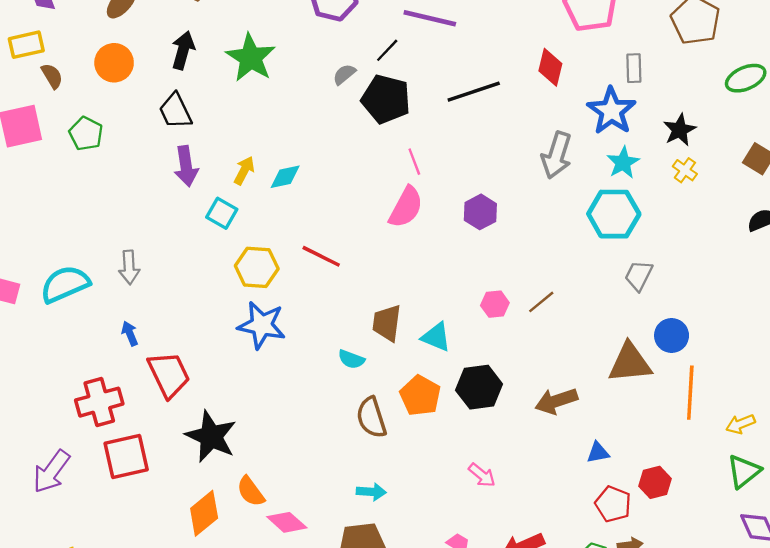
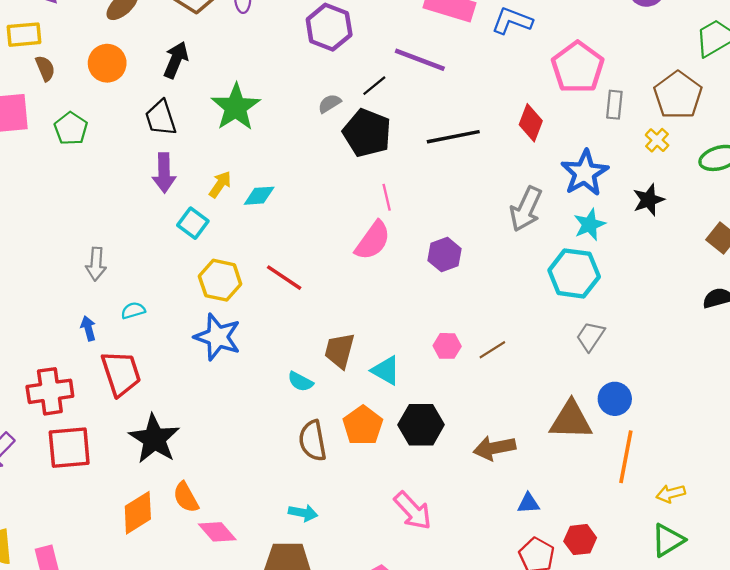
green star: (251, 58) -> (236, 107), moved
gray rectangle: (634, 68) -> (614, 105), moved
yellow cross: (685, 170) -> (657, 140), moved
cyan semicircle: (65, 284) -> (133, 310), moved, size x0.5
pink arrow: (482, 475) -> (413, 511), size x1.5

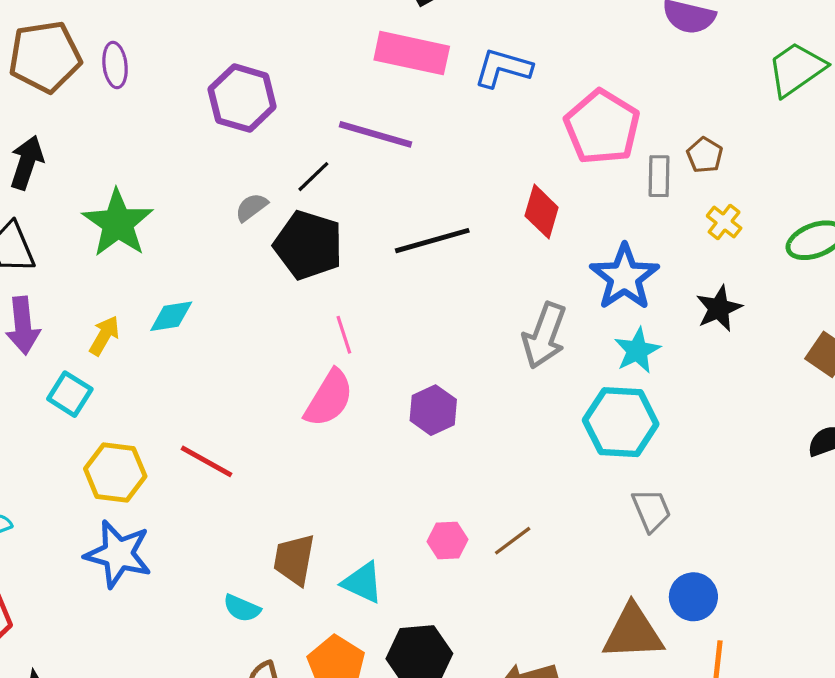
brown pentagon: (678, 95) -> (705, 155), moved, size x0.5
cyan diamond: (259, 196) -> (171, 316), moved
gray trapezoid: (590, 336) -> (651, 510), turned 128

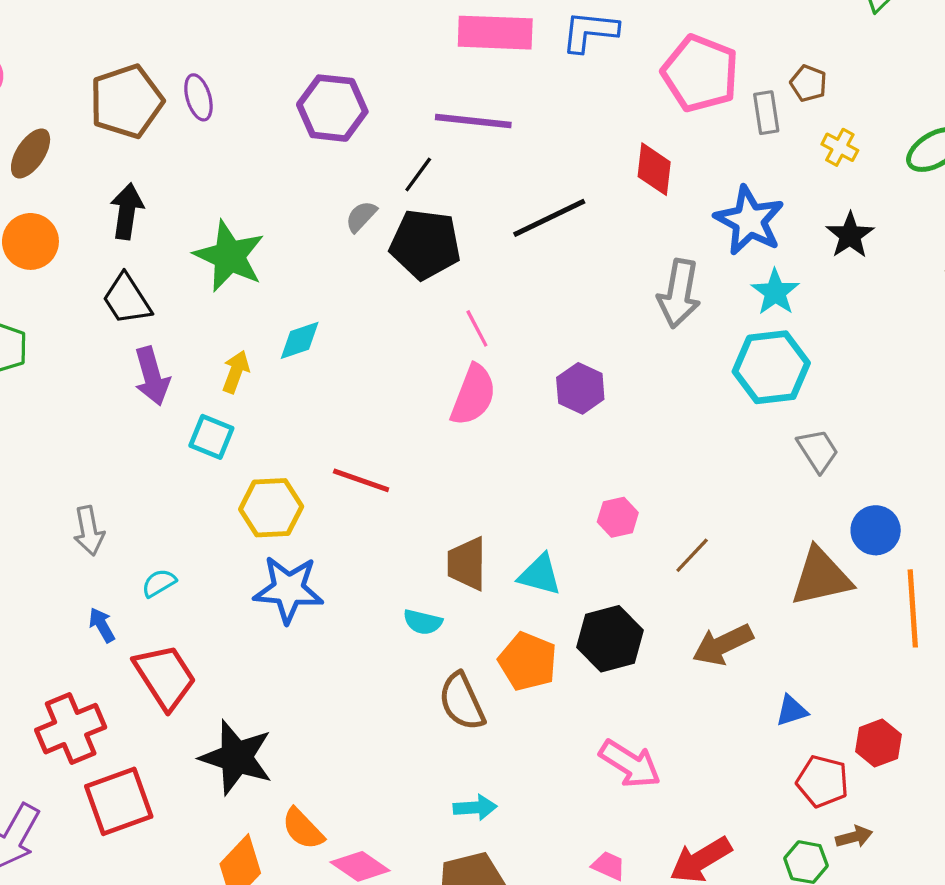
brown line: (513, 541) -> (692, 555), moved

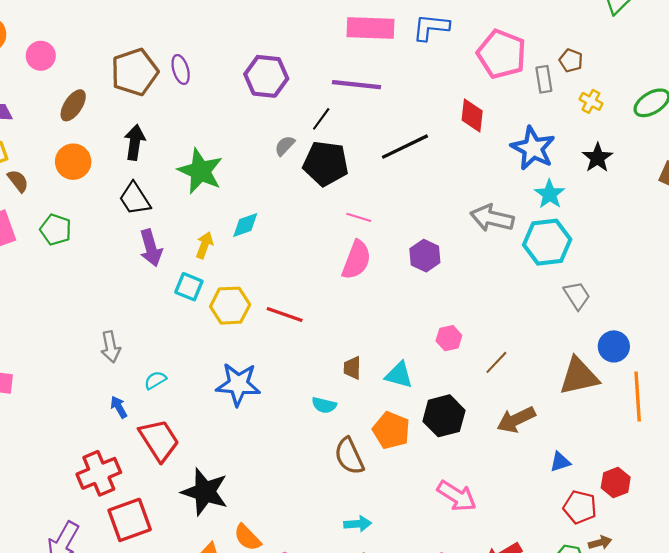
gray arrow: (679, 294) -> (492, 218), moved, turned 93
pink line: (477, 328) -> (359, 217), turned -45
yellow hexagon: (271, 508) -> (230, 306), moved
brown trapezoid: (467, 564) -> (352, 368), size x0.7

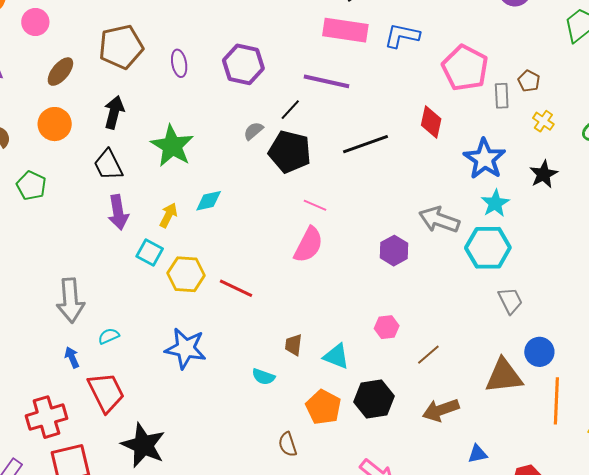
purple ellipse: (181, 69) -> (179, 63), moved
purple hexagon: (425, 256) -> (394, 251), moved
gray arrow: (111, 347) -> (70, 300), size x1.5
brown semicircle: (349, 456) -> (288, 444), moved, size x0.7

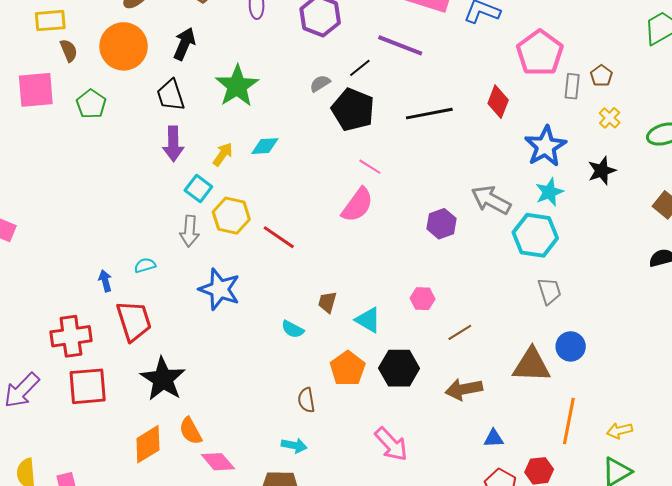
orange circle: (55, 124) -> (124, 46), size x1.4
gray arrow: (70, 300) -> (190, 231), moved, size x0.7
orange line: (556, 401) -> (569, 421), moved

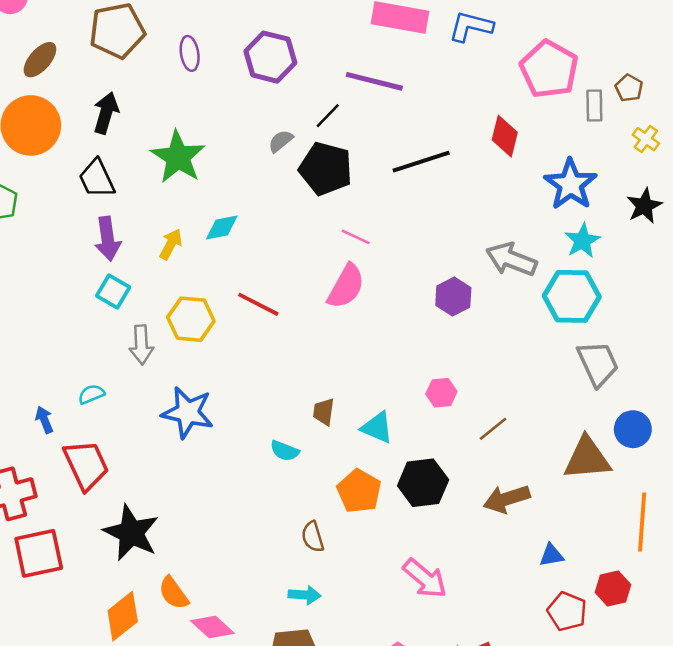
cyan square: (198, 188) -> (113, 291), moved
red line: (279, 237) -> (258, 304), moved
gray trapezoid: (549, 291) -> (598, 364), size x1.4

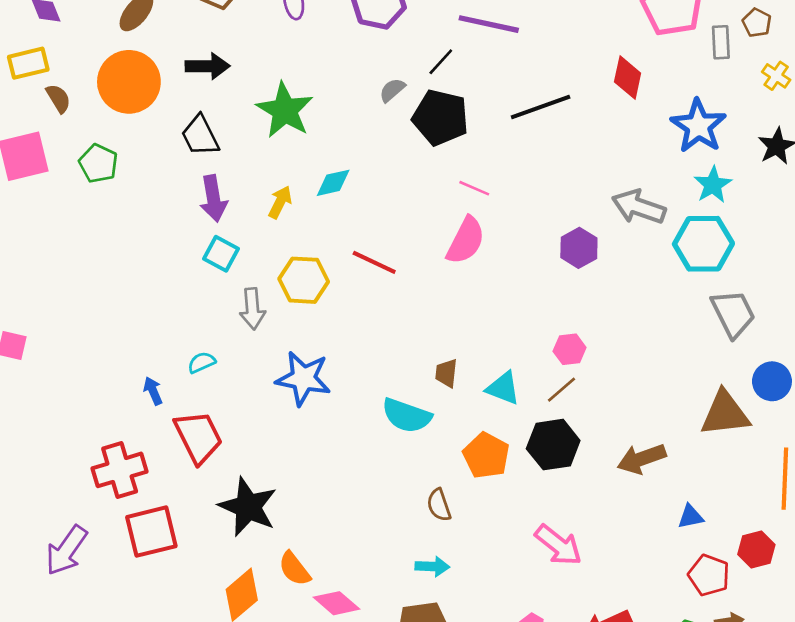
black arrow: (106, 113) -> (208, 66), turned 75
brown line: (493, 429) -> (562, 390), moved
cyan semicircle: (285, 451) -> (407, 416), size x1.6

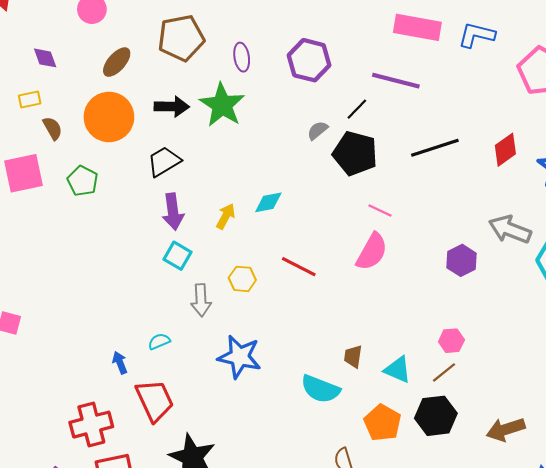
yellow rectangle: (28, 63) -> (30, 99), size x0.7
red diamond: (628, 77) -> (505, 150), moved, turned 40
green star: (285, 110) -> (222, 105), moved
black trapezoid: (200, 136) -> (164, 162), turned 84
yellow hexagon: (304, 280) -> (242, 279), size x0.7

